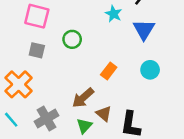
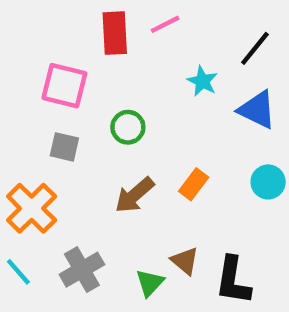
blue triangle: (144, 30) -> (257, 110), turned -35
brown arrow: (83, 98) -> (134, 195), moved

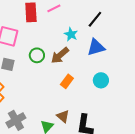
blue triangle: (257, 110) -> (96, 47), turned -42
brown arrow: (134, 195) -> (60, 55), moved

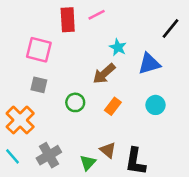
black line: (95, 19) -> (171, 28), moved
green circle: (37, 55) -> (75, 102), moved

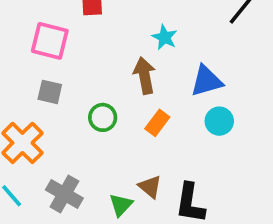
blue triangle: (149, 64) -> (207, 81), moved
brown arrow: (104, 74) -> (145, 76), turned 120
gray cross: (49, 155) -> (64, 194), turned -30

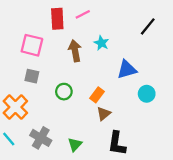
brown arrow: (145, 76) -> (75, 51), moved
cyan circle: (219, 121) -> (147, 94), moved
brown triangle: (150, 187) -> (104, 114), moved, turned 40

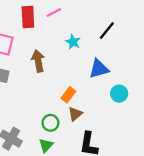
black line: (148, 26) -> (107, 31), moved
brown arrow: (75, 51) -> (38, 61), moved
green circle: (64, 92) -> (50, 123), moved

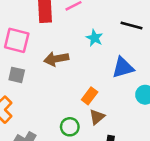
black line: (107, 31) -> (132, 26), turned 66
brown arrow: (38, 61) -> (56, 59), turned -90

